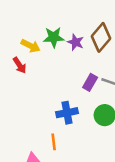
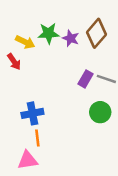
blue cross: (67, 113) -> (32, 113), moved
orange line: (54, 142) -> (37, 138), moved

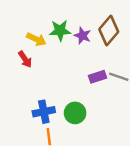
purple rectangle: (85, 79) -> (97, 77), turned 42
green circle: (100, 112) -> (75, 113), moved

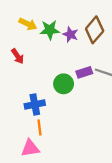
yellow arrow: (36, 39) -> (28, 24), moved
green circle: (75, 113) -> (64, 84), moved

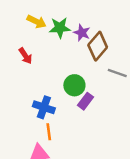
brown diamond: (95, 30) -> (98, 46), moved
purple rectangle: (84, 72) -> (85, 101), moved, turned -35
blue cross: (35, 105) -> (44, 107), turned 30

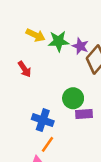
purple rectangle: (85, 101) -> (84, 114), turned 49
orange line: (49, 132) -> (48, 144), turned 42

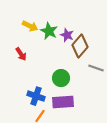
green star: (59, 41) -> (49, 31), turned 30
purple rectangle: (84, 114) -> (63, 102), moved, size x1.5

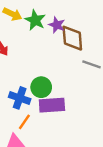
brown diamond: (80, 46) -> (72, 38), turned -45
green circle: (61, 78) -> (41, 87), moved

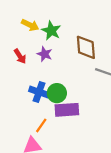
purple star: (57, 25) -> (45, 54), moved
blue cross: (20, 98) -> (39, 92), moved

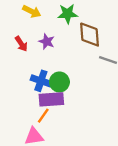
green star: (51, 31) -> (68, 14), moved, turned -30
purple rectangle: (67, 110) -> (51, 99), moved

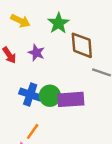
green star: (68, 14) -> (58, 23), turned -30
purple rectangle: (51, 99) -> (71, 99), moved

